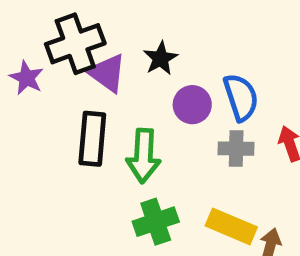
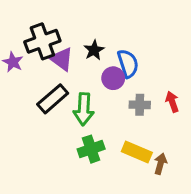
blue semicircle: (241, 97) -> (128, 63), moved
black rectangle: (92, 139) -> (53, 99), turned 44

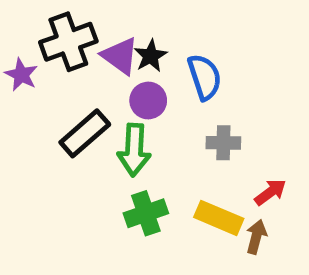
purple triangle: (62, 59) -> (120, 56), moved
purple circle: (113, 78) -> (148, 101), moved
red arrow: (172, 102) -> (270, 192), moved, turned 72

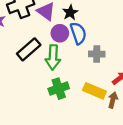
black star: (151, 56) -> (70, 12), moved
blue semicircle: (205, 77) -> (78, 33), moved

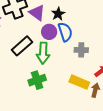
green cross: (59, 89) -> (37, 80), moved

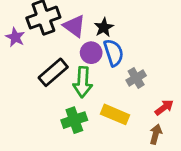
gray cross: (81, 50) -> (136, 78), turned -32
yellow rectangle: (79, 82) -> (115, 114), moved

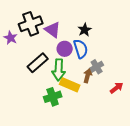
black star: (104, 27) -> (85, 30), moved
yellow rectangle: (115, 114) -> (70, 85), moved
brown arrow: (156, 134) -> (88, 76), moved

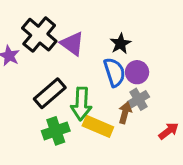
black cross: (31, 24) -> (39, 35), turned -30
purple circle: (65, 49) -> (137, 72), moved
green cross: (53, 97) -> (56, 131), moved

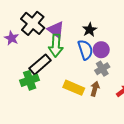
green arrow: (81, 104) -> (56, 46), moved
brown arrow: (125, 113) -> (95, 89), moved
green cross: (56, 131) -> (30, 80), moved

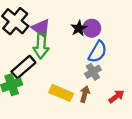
blue semicircle: (85, 50) -> (98, 52), moved, turned 48
purple circle: (101, 50) -> (92, 28), moved

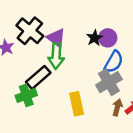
gray cross: (93, 72) -> (109, 82), size x1.5
yellow rectangle: (61, 93) -> (77, 104), turned 55
brown arrow: (85, 94) -> (117, 107), moved

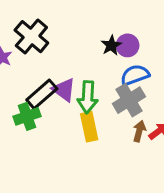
purple triangle: (56, 38) -> (64, 90), moved
green arrow: (56, 56) -> (88, 97), moved
blue semicircle: (114, 62) -> (135, 75), turned -140

